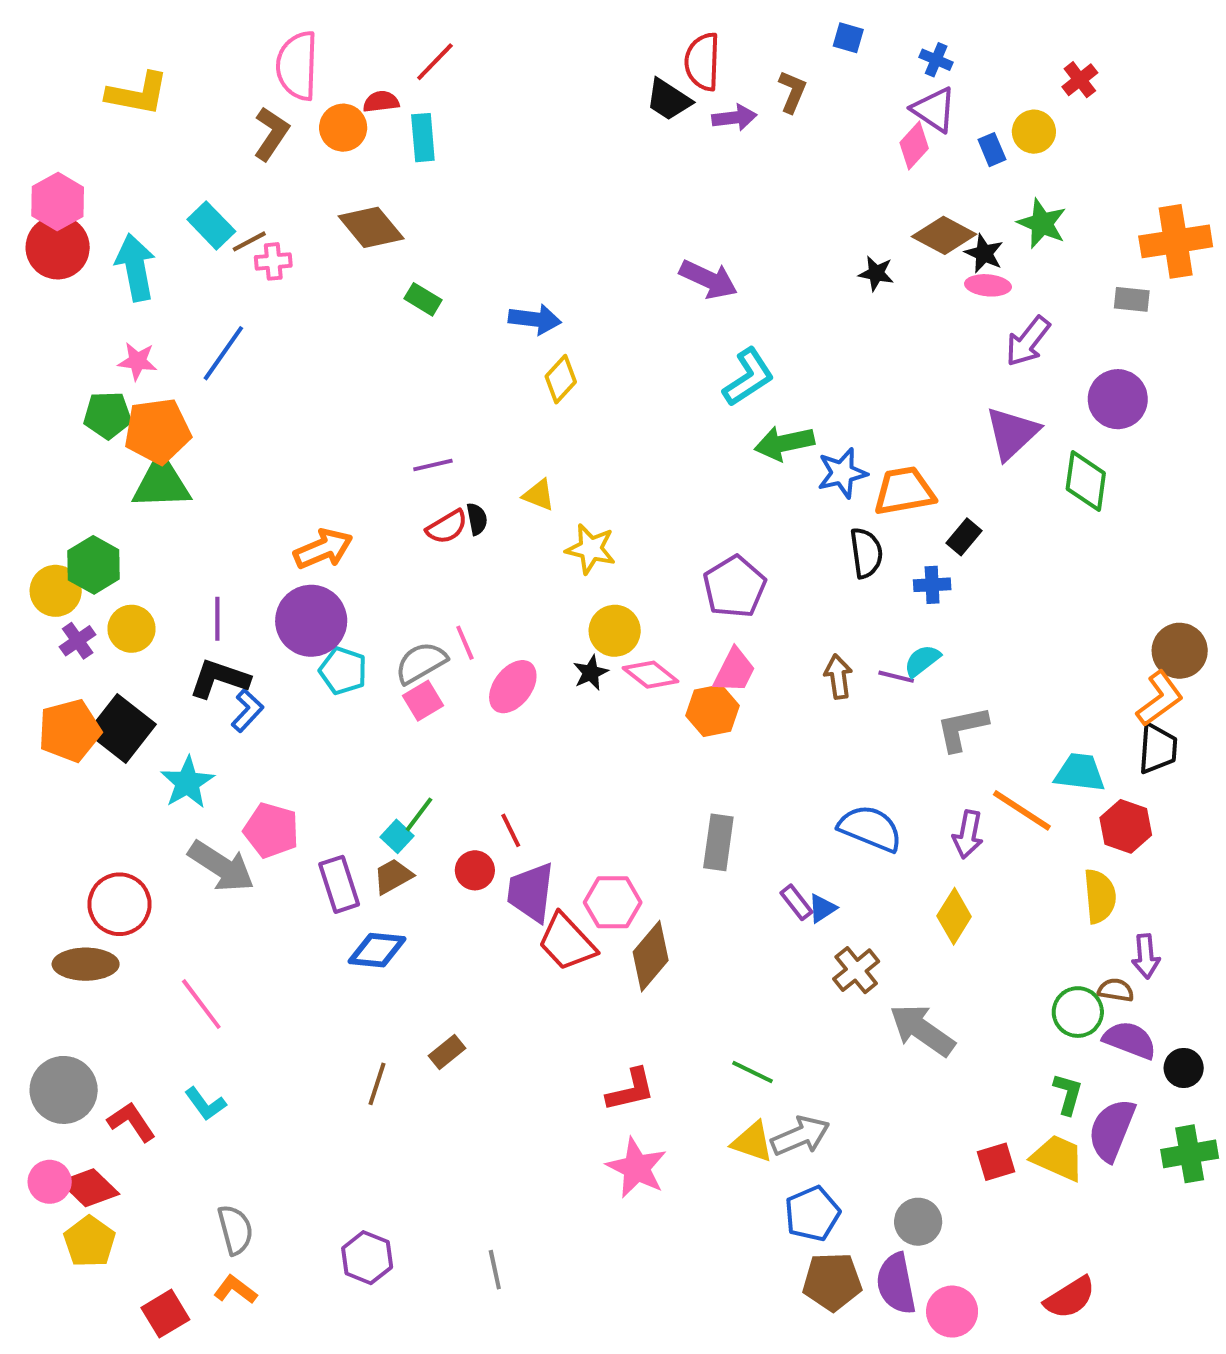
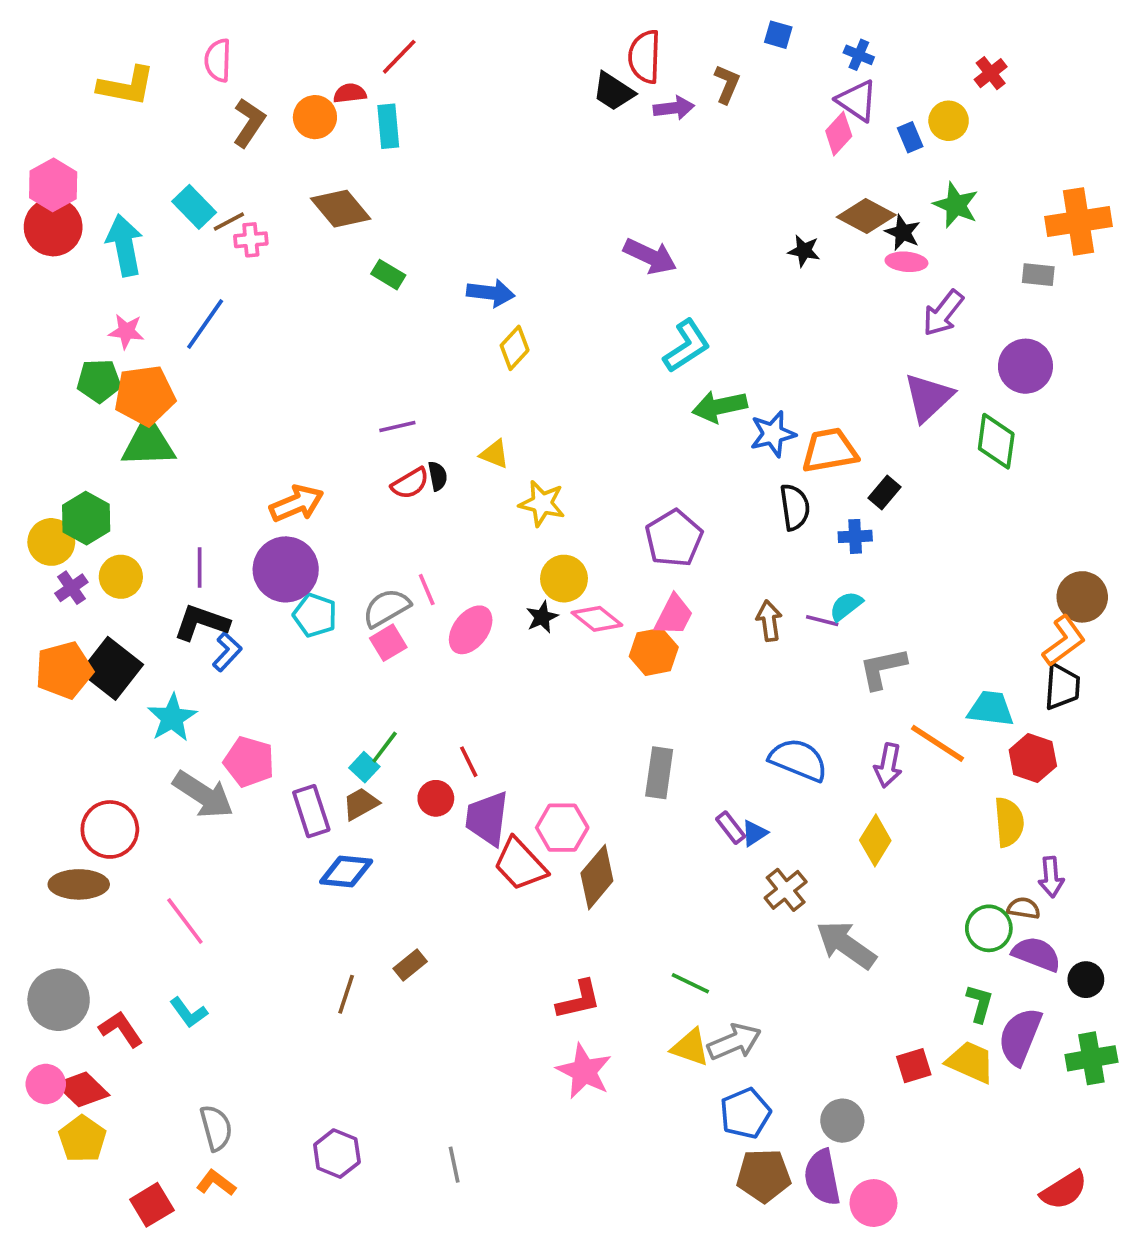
pink semicircle: (297, 66) -> (218, 60), moved, size x0.7
red semicircle: (1070, 1298) -> (1064, 1190), moved

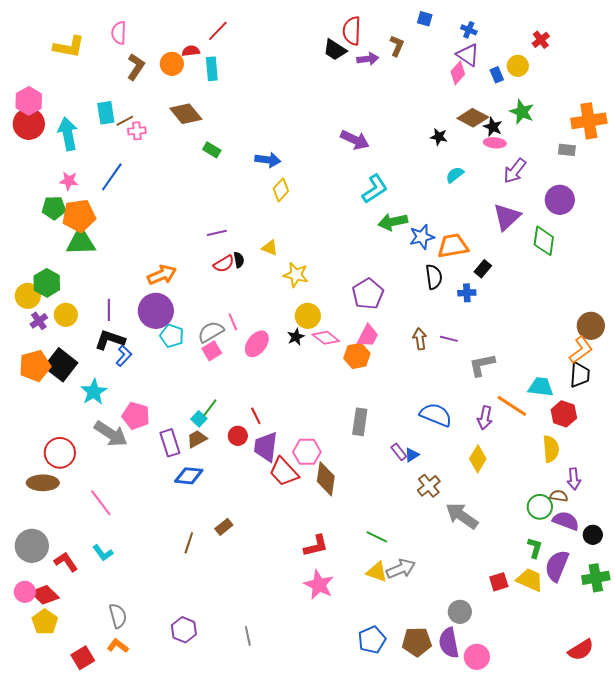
cyan rectangle: (194, 207) -> (106, 113), turned 35
cyan semicircle: (846, 606) -> (455, 175), moved
brown diamond: (597, 877) -> (326, 479), turned -32
blue pentagon: (745, 1113) -> (372, 640), moved

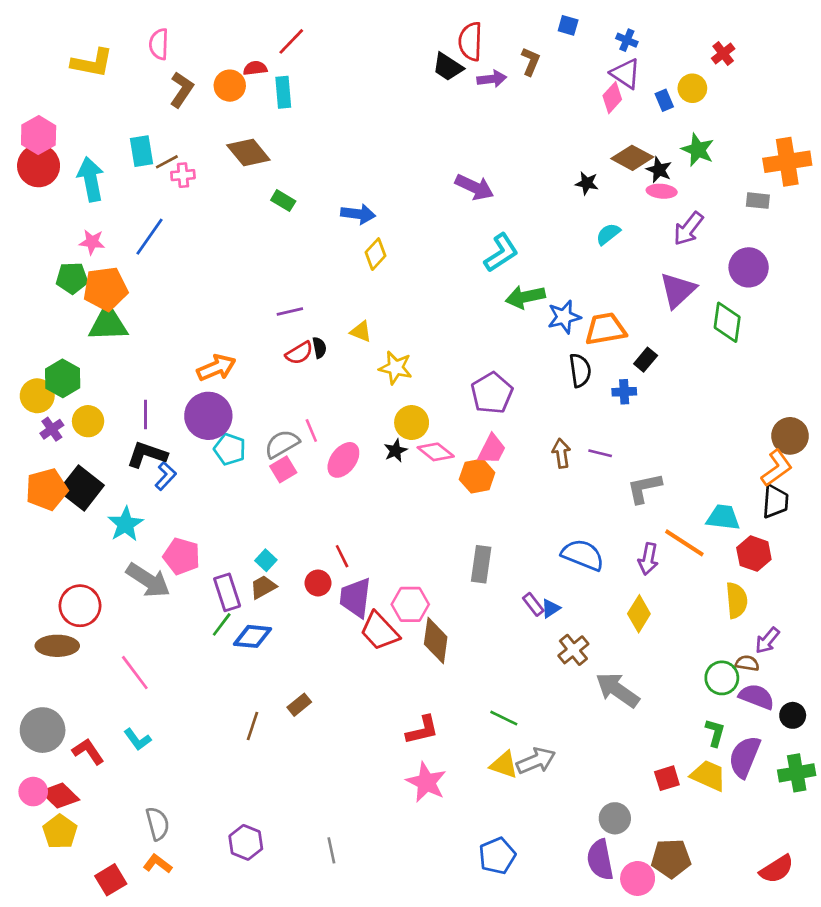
green line: (210, 408) -> (222, 624), moved
purple arrow: (574, 479) -> (767, 640), turned 45
brown pentagon: (417, 642) -> (671, 858), moved

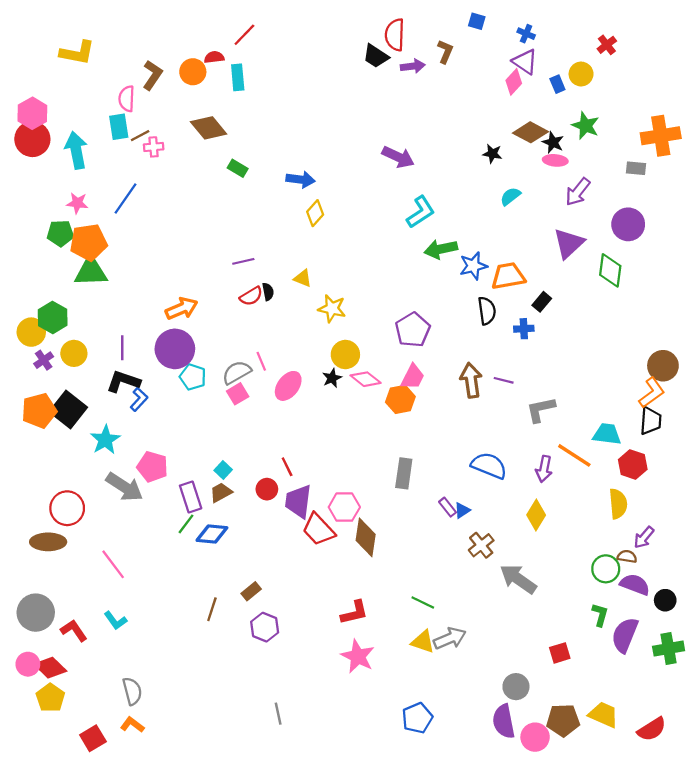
pink semicircle: (159, 44) -> (127, 99), moved
brown arrow: (561, 453) -> (471, 380), size x1.4
yellow trapezoid: (708, 776) -> (603, 715), moved
purple hexagon: (246, 842) -> (265, 627), moved

